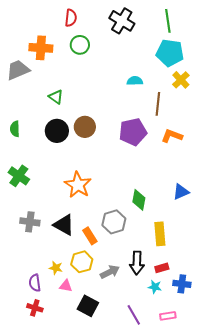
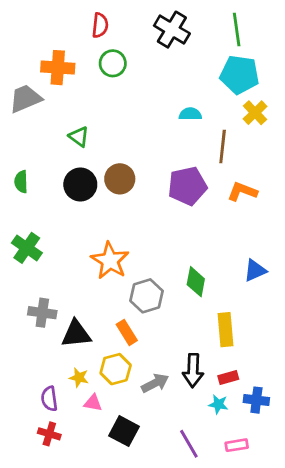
gray hexagon: (114, 222) -> (147, 296), moved
black triangle: (64, 225) -> (76, 334), moved, turned -35

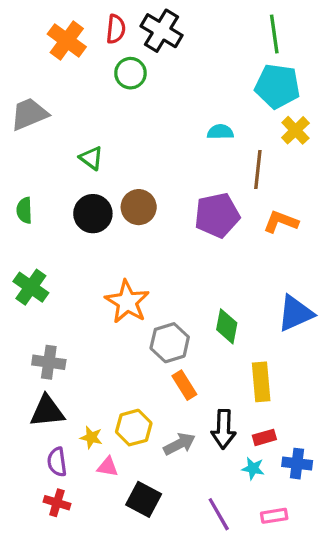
black cross: (172, 30) -> (162, 31), moved
orange cross: (58, 68) -> (67, 40), moved, turned 32
blue triangle: (255, 270) -> (295, 313), size x1.4
orange rectangle: (127, 332) -> (184, 385), moved
black triangle: (76, 334) -> (47, 411), moved

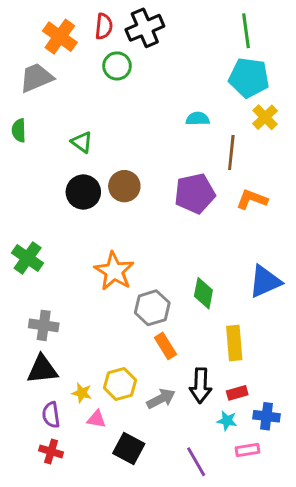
black cross: (162, 31) -> (145, 28), turned 36
gray trapezoid: (29, 114) -> (36, 78), moved
green semicircle: (24, 210) -> (19, 130), moved
pink rectangle: (274, 516) -> (247, 450), moved

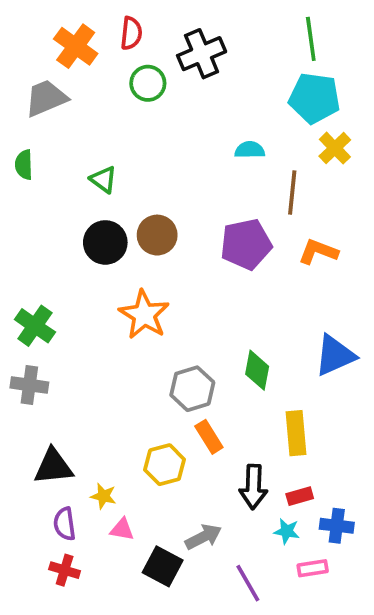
black cross: (145, 28) -> (202, 54), moved
orange star: (114, 271) -> (144, 315), moved
gray cross: (44, 325) -> (29, 385), moved
yellow hexagon: (120, 384) -> (165, 465), moved
gray arrow: (161, 399) -> (203, 537), moved

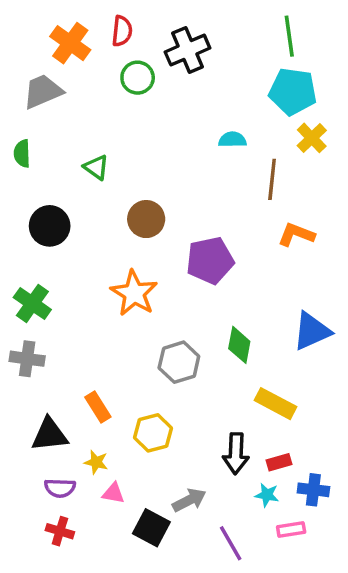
black circle: (105, 242) -> (50, 226), moved
purple pentagon: (246, 244) -> (210, 260), moved
yellow rectangle: (296, 433) -> (276, 404), turned -57
orange rectangle: (209, 437) -> (98, 407), moved
purple semicircle: (65, 524) -> (60, 488), turned -80

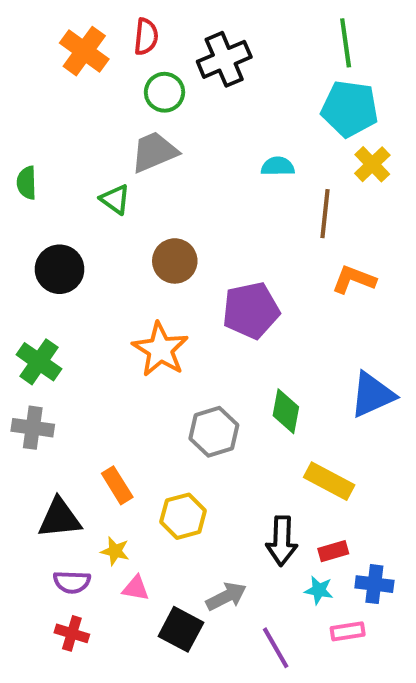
gray trapezoid: (43, 91) -> (154, 152), moved

